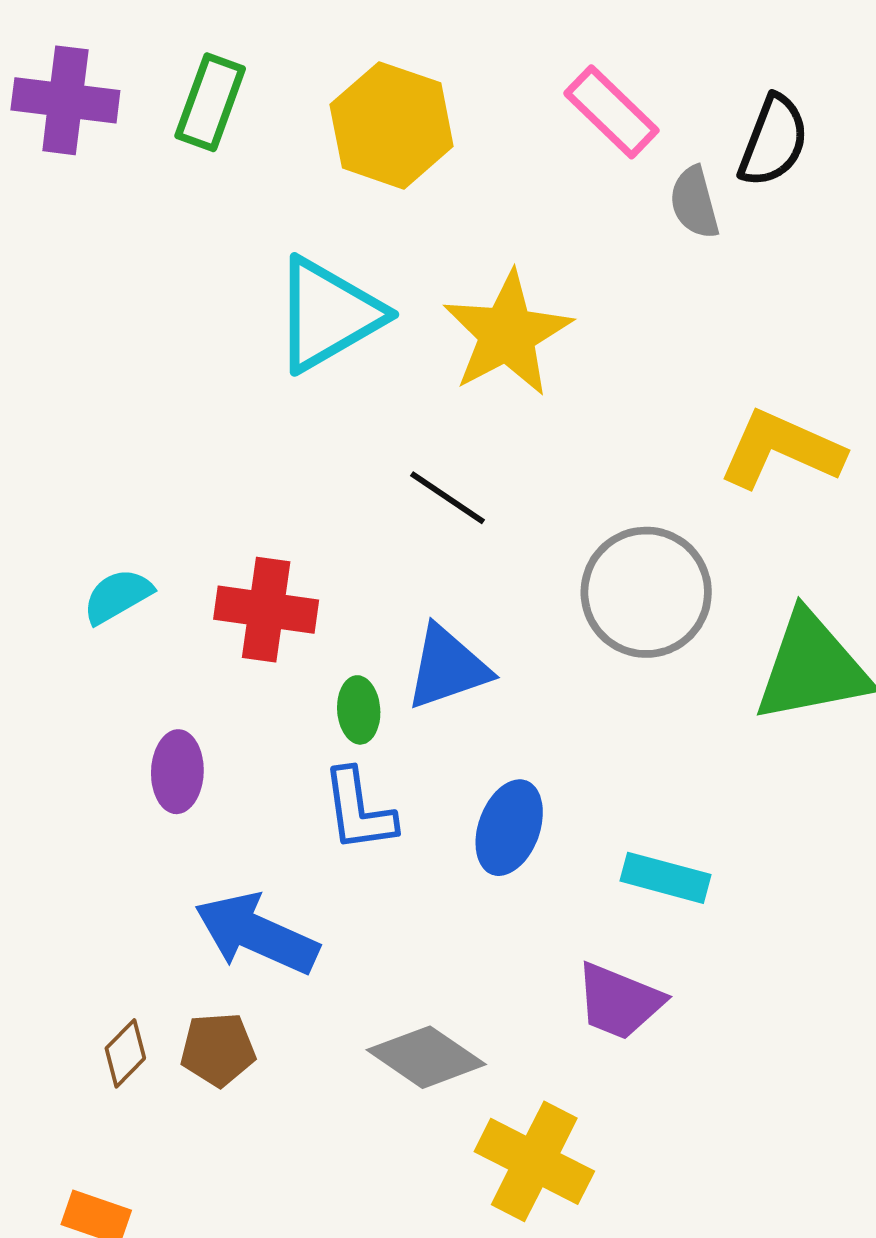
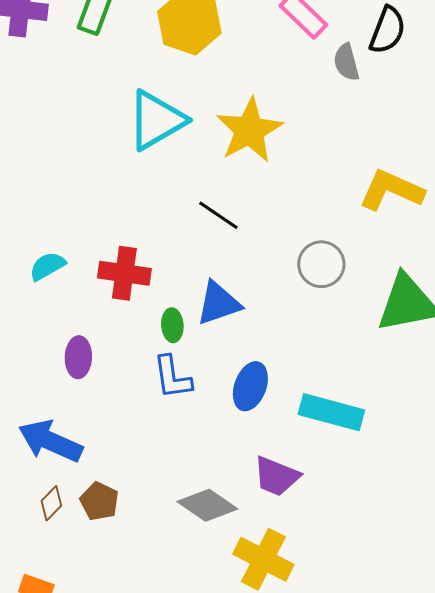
gray circle: (646, 592) -> (321, 264), size x0.7
cyan rectangle: (665, 878) -> (331, 412), size x1.4
blue arrow: (256, 934) -> (50, 441), moved
purple trapezoid: (619, 1001) -> (276, 476), moved
brown pentagon: (218, 1049) -> (99, 501), turned 30

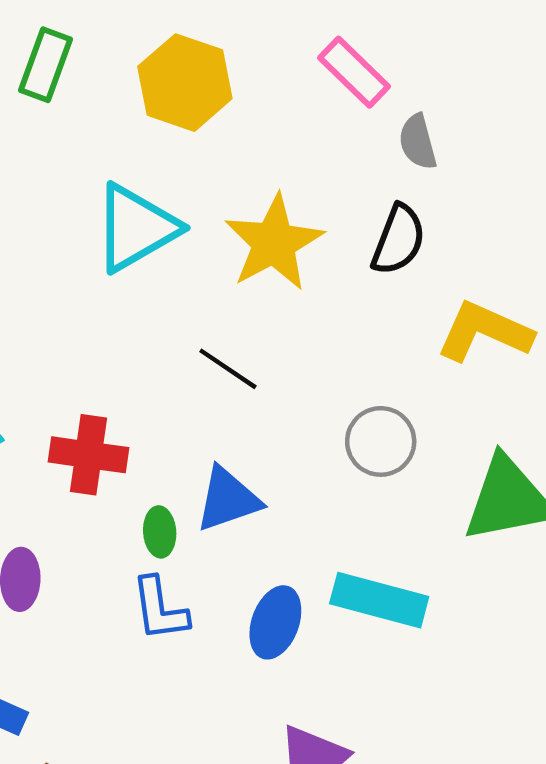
black semicircle: (387, 30) -> (398, 240), moved
cyan rectangle: (331, 412) -> (379, 600), moved

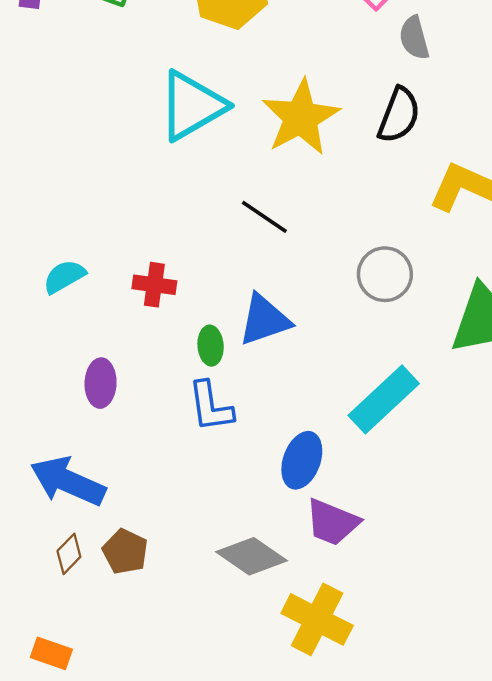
red cross: (89, 455) -> (154, 285), size x0.7
cyan rectangle: (379, 600) -> (384, 399), turned -58
blue ellipse: (275, 622) -> (302, 460), moved

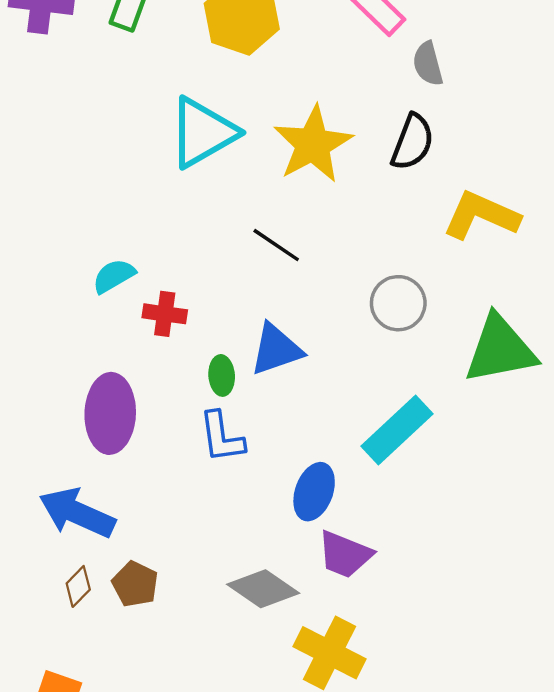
cyan semicircle: (64, 277) -> (114, 276), moved
purple ellipse: (101, 383) -> (110, 413), size x1.6

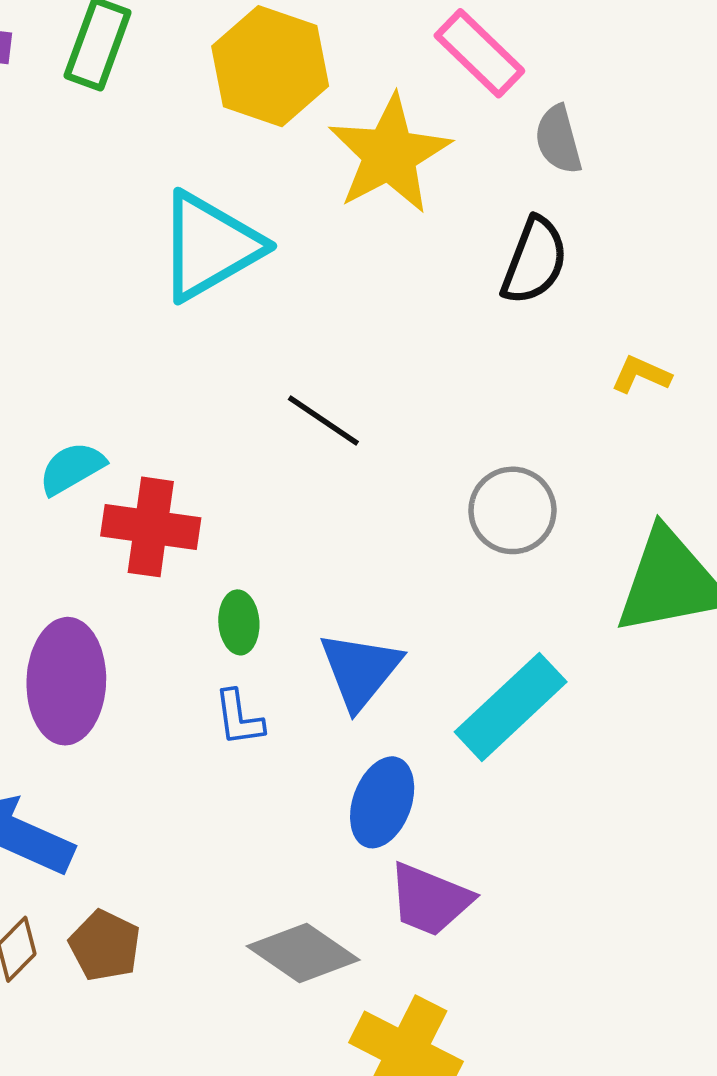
yellow star: (313, 144) -> (389, 154), moved
yellow L-shape: (481, 215) -> (641, 375), size x0.5
red cross: (165, 314) -> (151, 527), size x1.4
blue triangle: (276, 349) -> (360, 670), moved, turned -32
blue L-shape: (222, 437) -> (239, 718), size x0.7

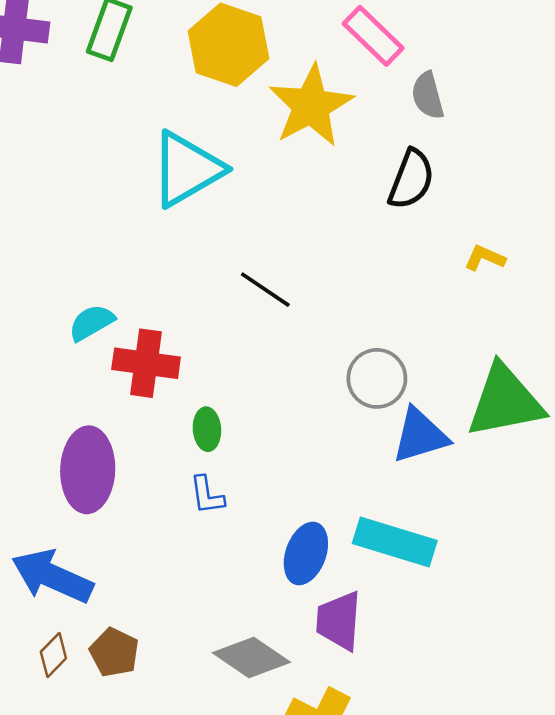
gray circle: (512, 510) -> (377, 378), moved
blue triangle: (360, 670) -> (420, 436), moved, turned 34
cyan rectangle: (511, 707) -> (395, 542), moved, turned 60
purple trapezoid: (430, 900) -> (339, 621), turned 72

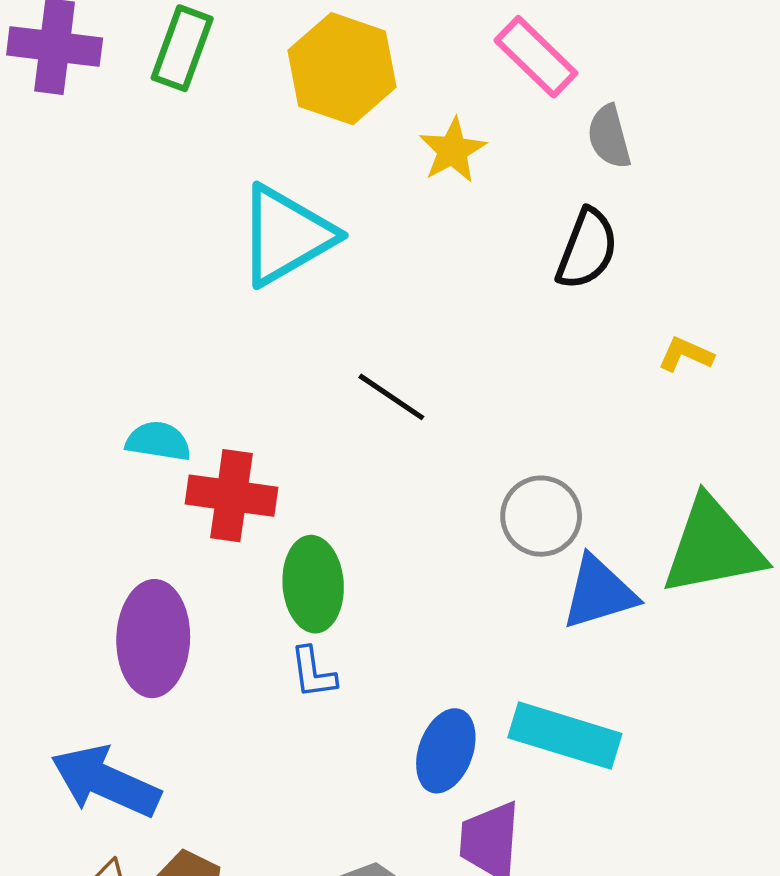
yellow star: (311, 106) -> (453, 150), size x0.6
cyan semicircle: (91, 323) -> (158, 441), turned 39
green ellipse: (207, 429) -> (313, 584), size x1.6

